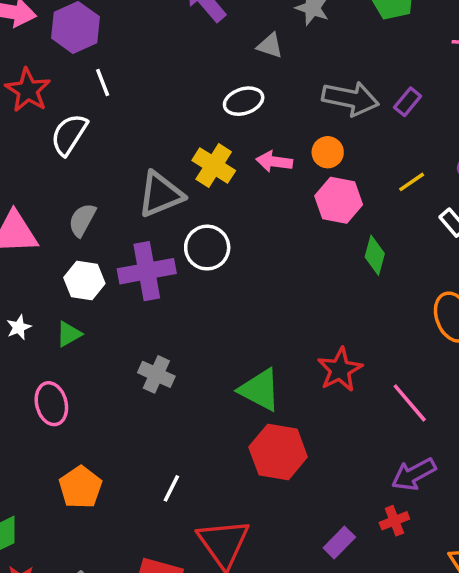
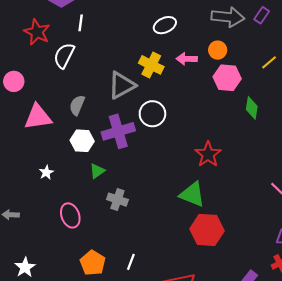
white line: (103, 83) -> (81, 23), turned 35
green triangle: (69, 334) -> (97, 171), moved
red star: (340, 370) -> (208, 154), moved
gray cross: (156, 374) -> (117, 200), moved
white line: (171, 488) -> (131, 262), moved

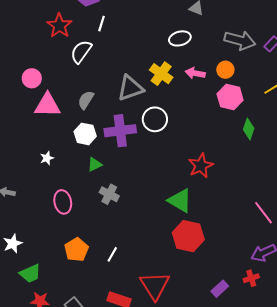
pink circle: (14, 81) -> (32, 78), moved

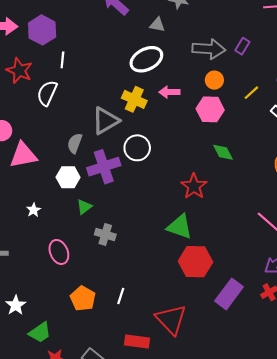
white ellipse: (180, 38) -> (146, 59), size x1.4
orange circle: (225, 70) -> (214, 80), moved
gray semicircle: (86, 100) -> (75, 143), moved
green diamond: (249, 129) -> (223, 152), moved, turned -35
purple rectangle: (220, 289) -> (229, 294), moved, size x1.6

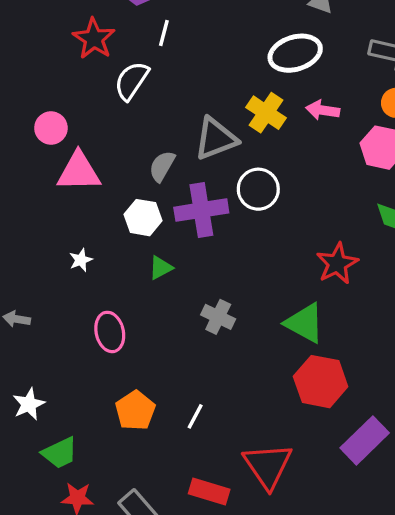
gray cross: (105, 235) -> (218, 317), moved

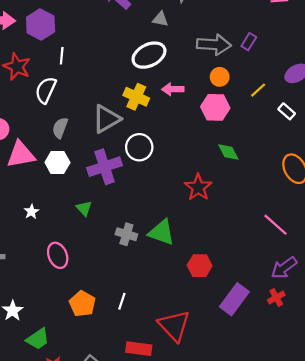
gray semicircle: (162, 166) -> (60, 128), moved
white hexagon: (143, 218) -> (57, 162), moved
green triangle: (161, 268) -> (84, 208), turned -35
green triangle: (305, 323) -> (162, 232), moved
red hexagon: (321, 382) -> (200, 266), size x0.7

